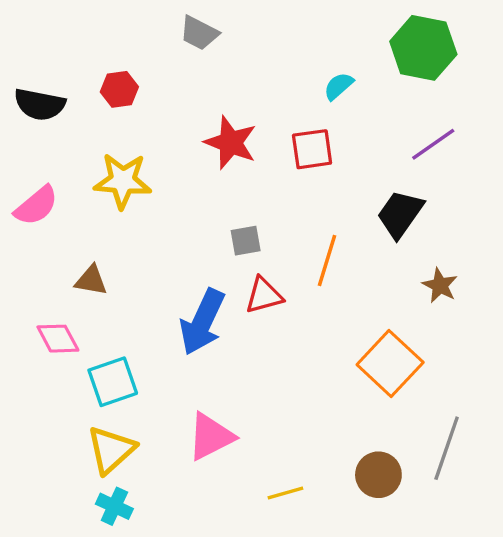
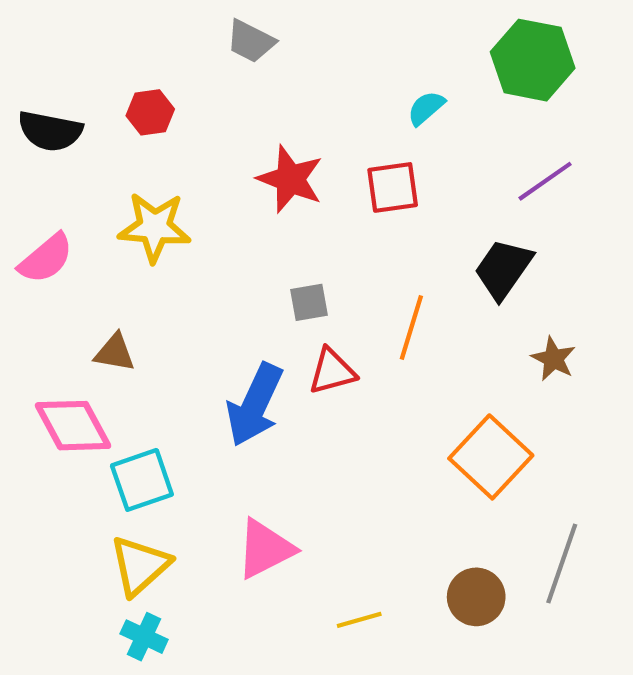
pink diamond: (58, 339) -> (73, 426), size x1.4

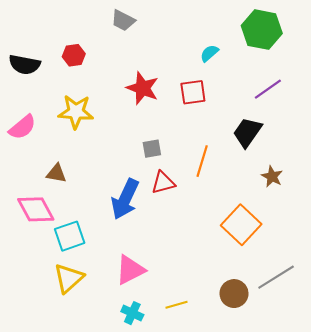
gray line: (562, 563) -> (276, 277), turned 39
cyan cross: (144, 637) -> (132, 313), moved

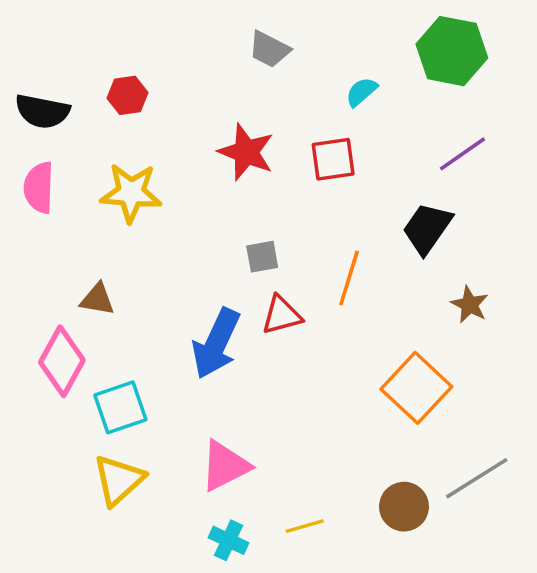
gray trapezoid: (123, 20) -> (269, 49), moved
pink semicircle: (22, 127) -> (39, 188), moved, turned 132
pink diamond: (36, 209) -> (62, 361), turned 57

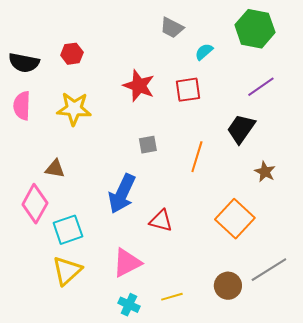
gray trapezoid: (269, 49) -> (172, 28), moved
red triangle: (282, 315) -> (161, 221), moved, turned 30

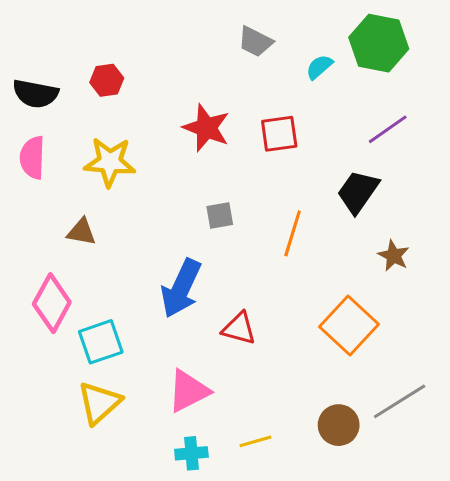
cyan semicircle: (204, 52) -> (319, 67), moved
brown triangle: (55, 169) -> (81, 232), moved
cyan cross: (129, 305) -> (191, 453), turned -30

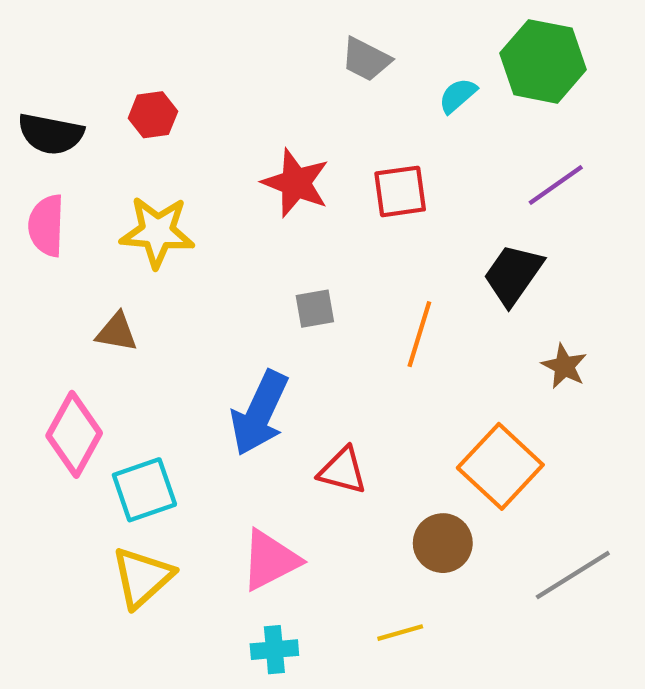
brown circle: (339, 425) -> (443, 543), moved
yellow line: (255, 441) -> (400, 633), moved

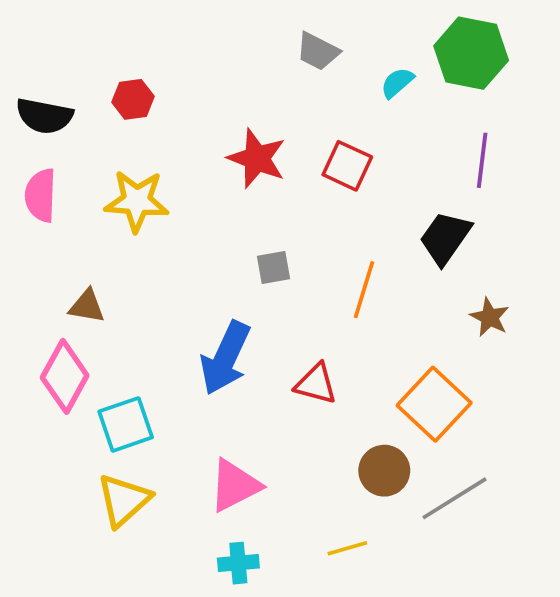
purple line: (556, 185) -> (482, 160), turned -48
red square: (400, 191) -> (347, 166), turned 33
brown triangle: (117, 332) -> (87, 306), moved
red triangle: (343, 471) -> (316, 384), moved
gray line: (573, 575) -> (454, 498), moved

